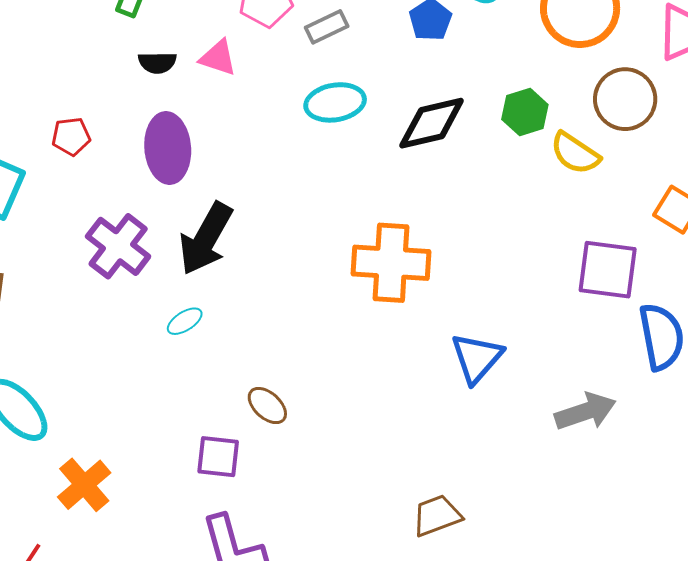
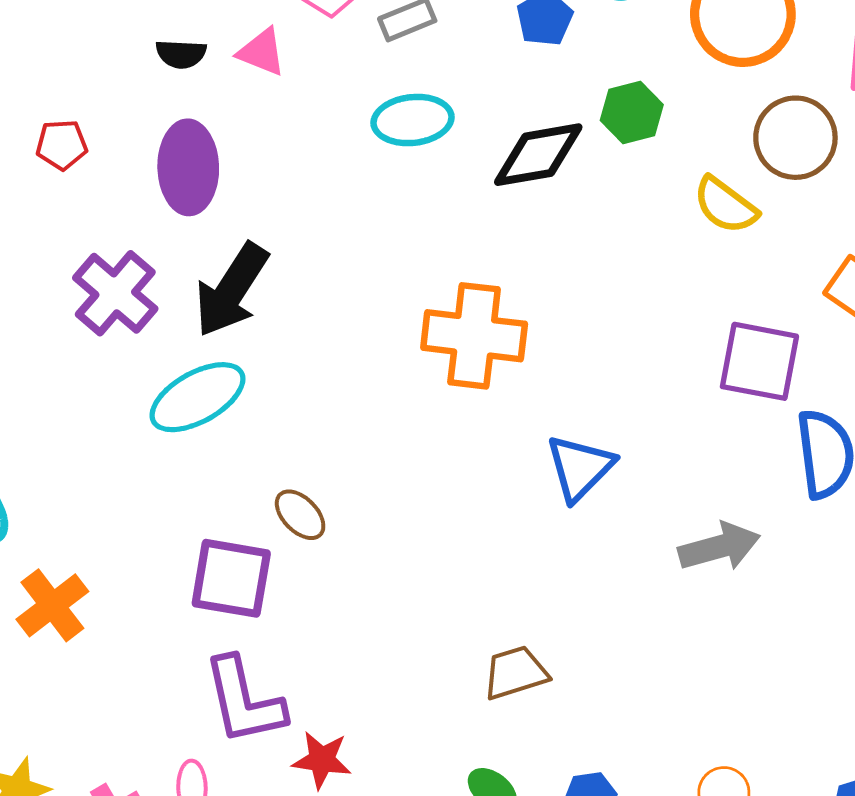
green hexagon: (525, 112) -> (632, 113), moved
cyan ellipse: (185, 321) -> (197, 397), size x2.0
purple square: (218, 457) -> (231, 578), size x1.4

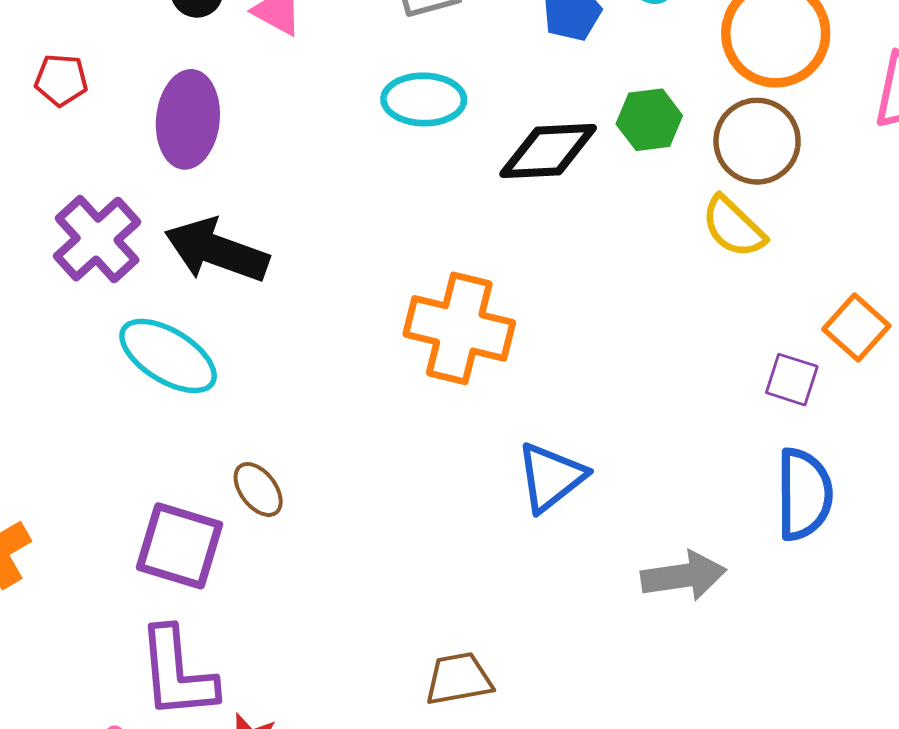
brown circle: (795, 138) -> (757, 141), moved
black arrow: (232, 290) -> (217, 250), turned 70
purple square: (759, 361) -> (792, 380), moved, size x0.6
cyan ellipse: (197, 397) -> (168, 356), turned 54

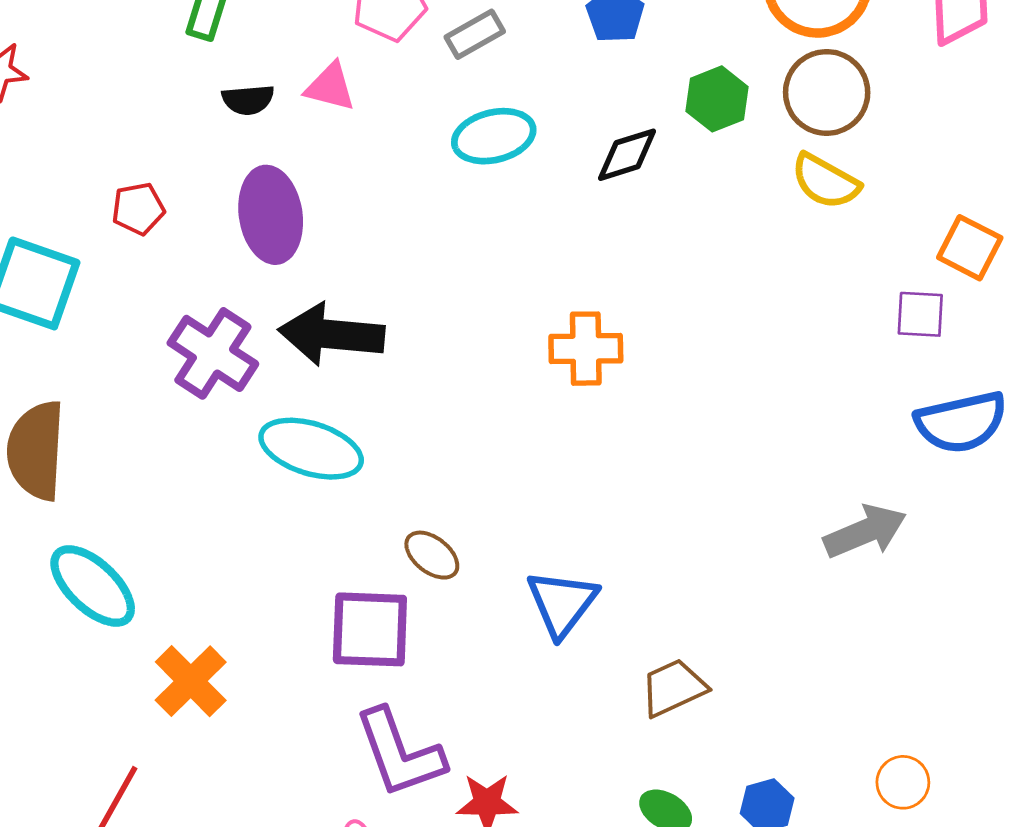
black diamond: (548, 151) -> (627, 155), size x0.7
orange cross: (459, 328) -> (586, 349), size x0.7
blue triangle: (551, 477) -> (562, 603), moved
blue semicircle: (804, 494) -> (961, 422), turned 92

